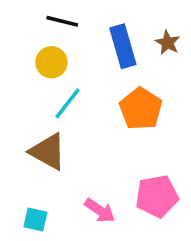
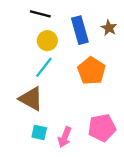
yellow circle: (51, 62) -> (47, 41), moved
pink arrow: (100, 211) -> (65, 137), turned 78
cyan square: (35, 219) -> (39, 132), moved

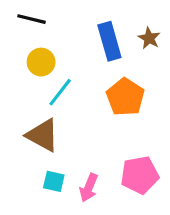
black line: (40, 14) -> (32, 19), moved
yellow circle: (47, 41) -> (41, 62), moved

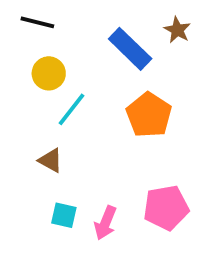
brown star: (149, 38) -> (177, 30), moved
blue rectangle: (109, 41) -> (130, 49), turned -30
brown triangle: (43, 135) -> (51, 160), size x0.6

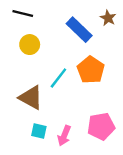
cyan line: (71, 109) -> (58, 78), moved
brown triangle: (51, 160) -> (31, 98), size x1.6

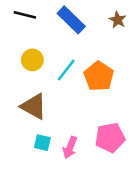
blue rectangle: (79, 30) -> (71, 20), moved
yellow circle: (30, 45) -> (32, 60), moved
cyan line: (58, 78) -> (66, 70), moved

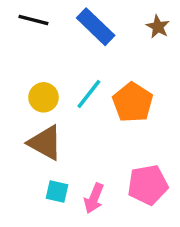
yellow circle: (32, 60) -> (44, 97), moved

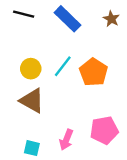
cyan square: (57, 192) -> (32, 148), moved

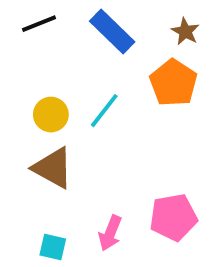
black line: (24, 14) -> (39, 24), turned -36
orange pentagon: (94, 72) -> (173, 83), moved

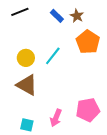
blue rectangle: (112, 31) -> (57, 16), size x0.6
brown star: (185, 31) -> (77, 16), moved

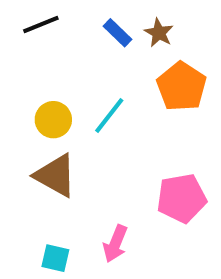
pink pentagon: (88, 110) -> (182, 198), moved

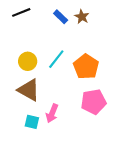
orange pentagon: (182, 87) -> (86, 67), moved
pink arrow: (115, 244) -> (52, 113), moved
cyan square: (55, 258) -> (32, 122), moved

